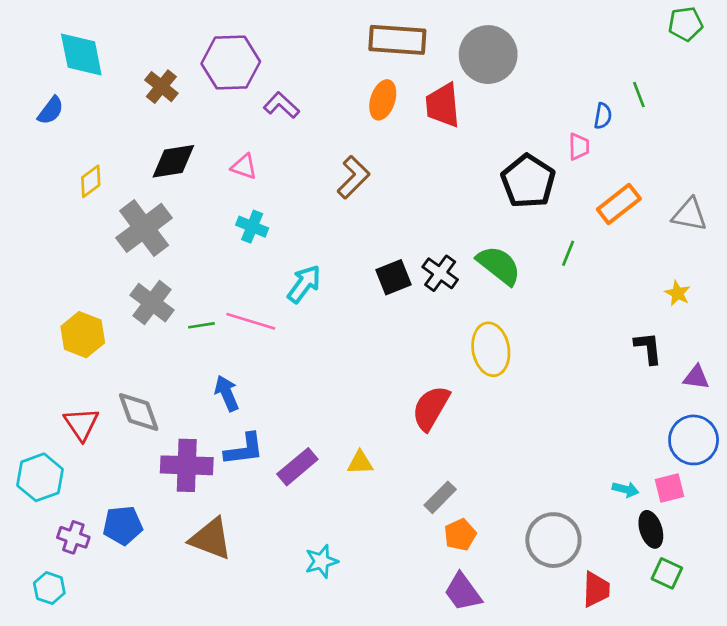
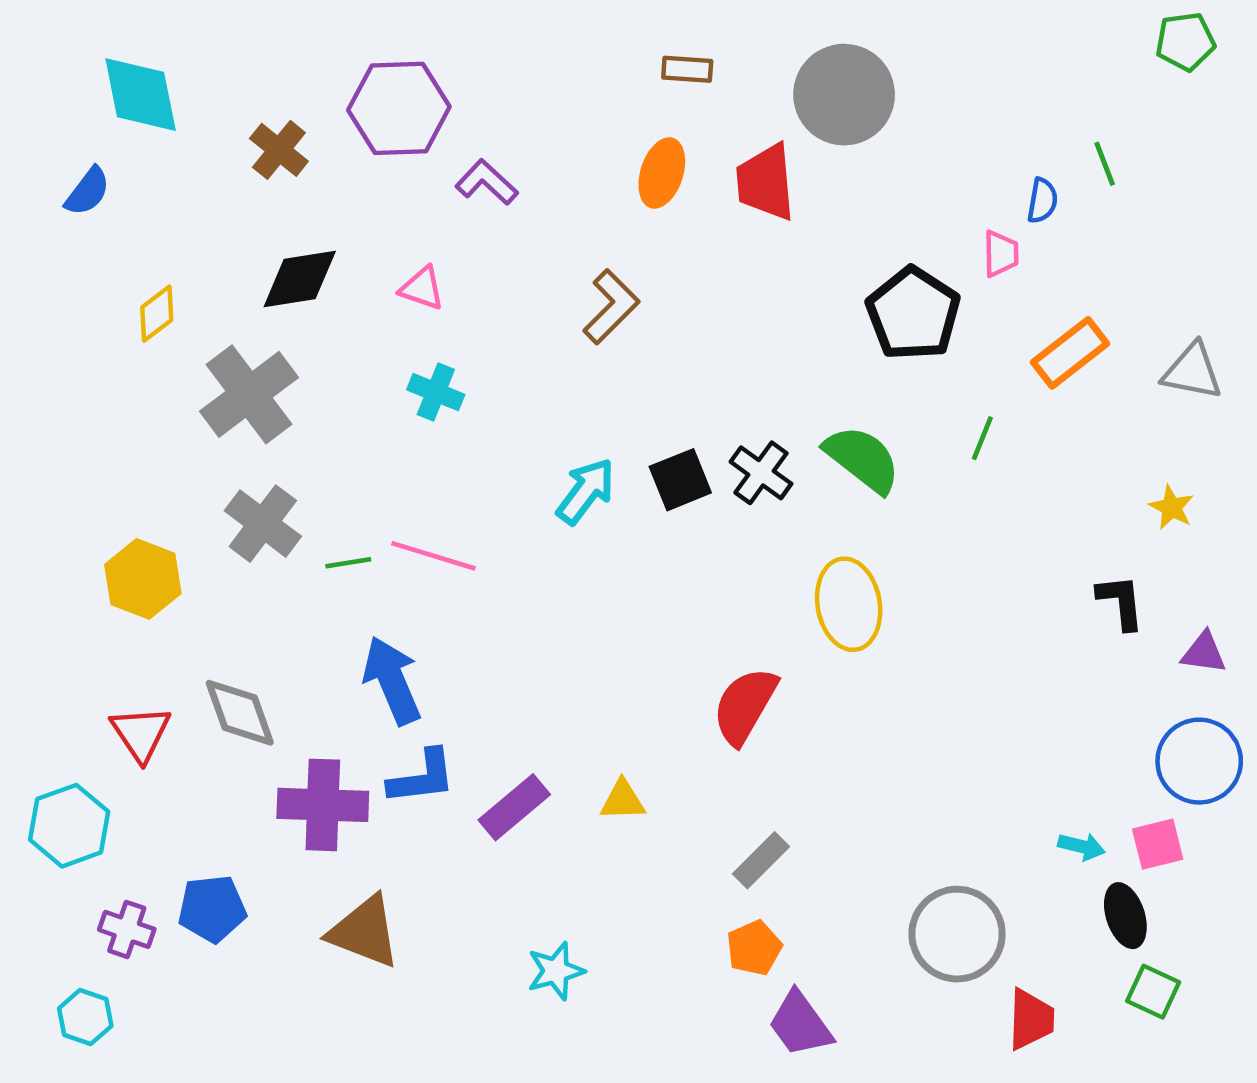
brown rectangle: (397, 40) -> (687, 69), size x0.5
cyan arrow: (304, 284) -> (586, 491), moved
blue arrow: (227, 393) -> (392, 680), size x1.4
orange pentagon: (460, 535) -> (754, 948), moved

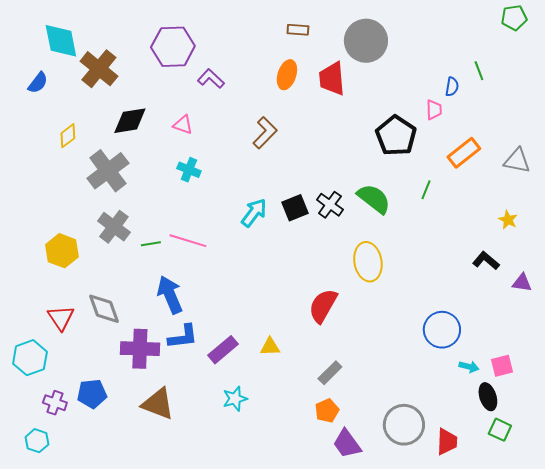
brown cross: (279, 150) -> (99, 69), moved, size x1.5
black L-shape: (1121, 602) -> (486, 261), turned -44
blue circle: (1199, 761) -> (442, 330), moved
gray circle: (957, 934) -> (404, 425), moved
cyan star: (556, 971) -> (235, 399), moved

